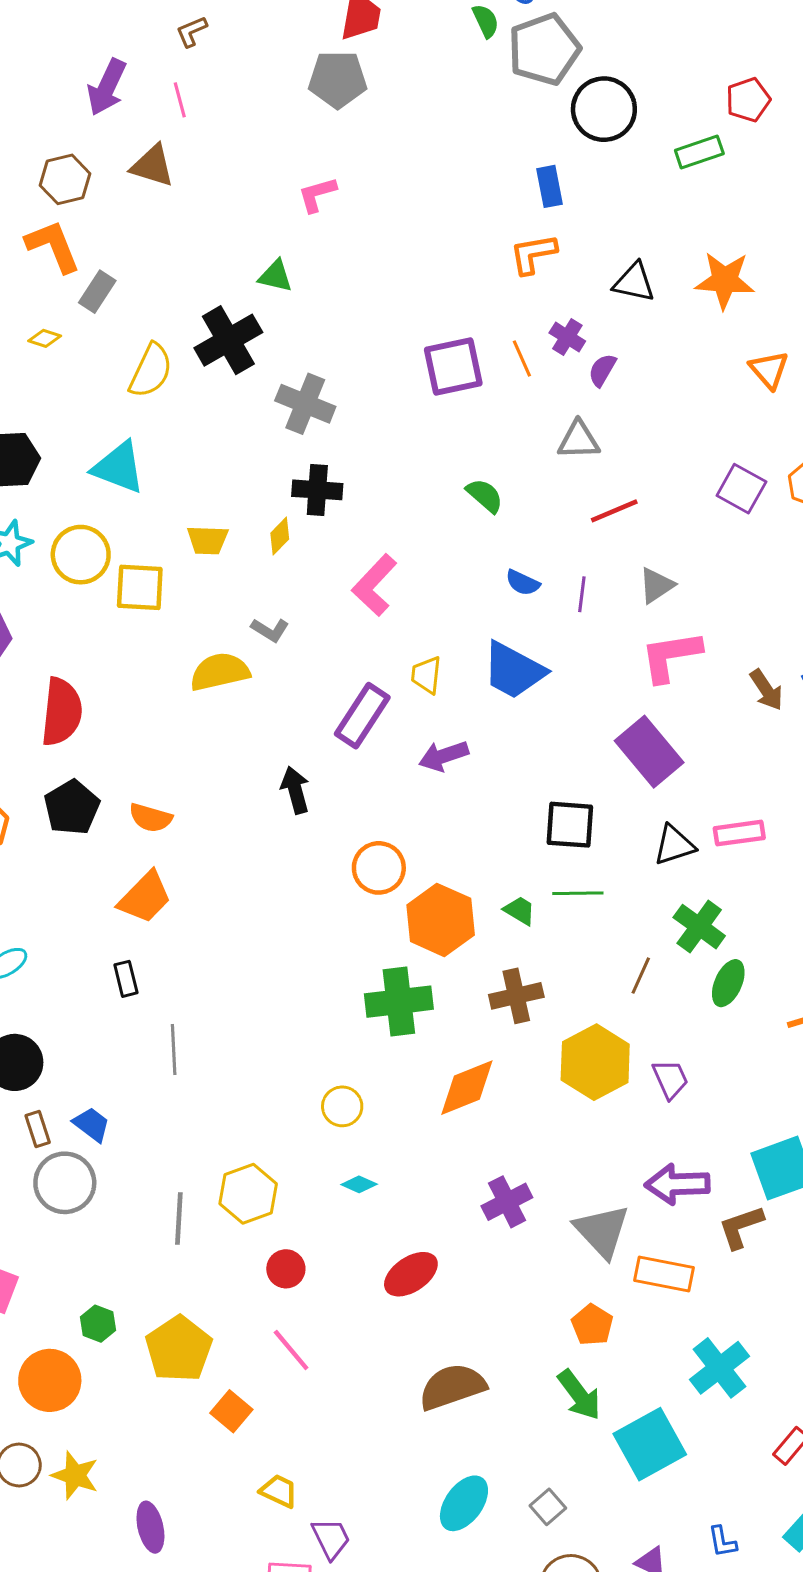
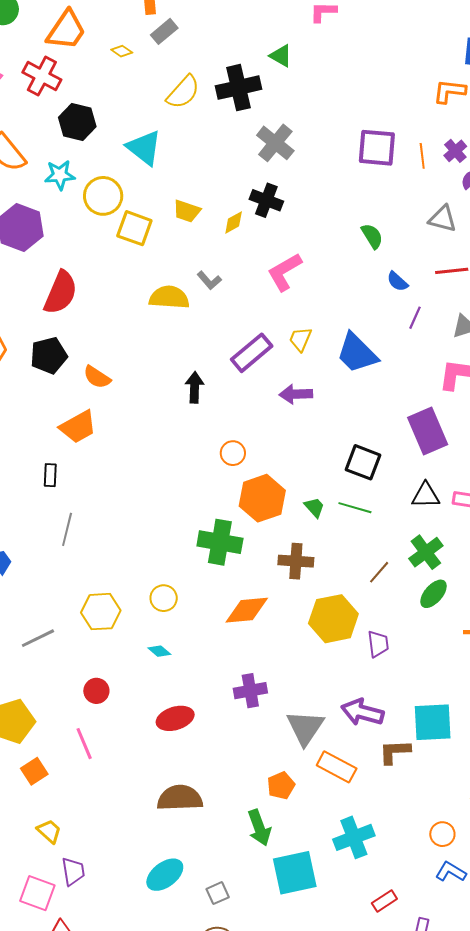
blue semicircle: (523, 583) -> (397, 281), moved
orange circle: (379, 868) -> (233, 453), size x0.7
yellow hexagon: (248, 1194) -> (101, 612), moved
gray line: (179, 1219) -> (38, 638), turned 44

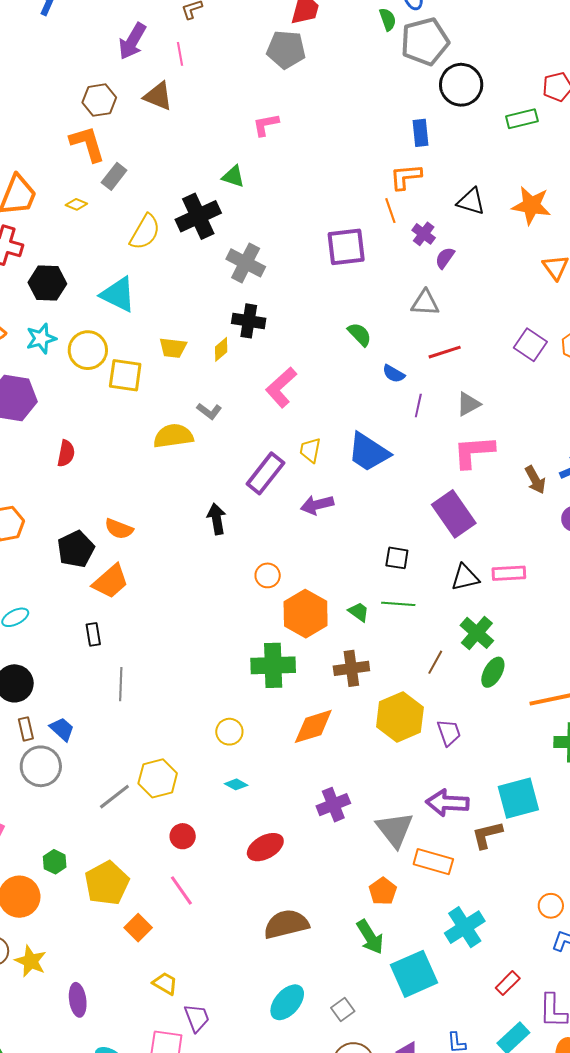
orange line: (422, 156) -> (390, 211), moved
red semicircle: (61, 293) -> (66, 453), size x0.6
black pentagon: (49, 355) -> (76, 549), moved
black square: (363, 462) -> (397, 558), size x0.7
yellow hexagon: (101, 612) -> (158, 778), moved

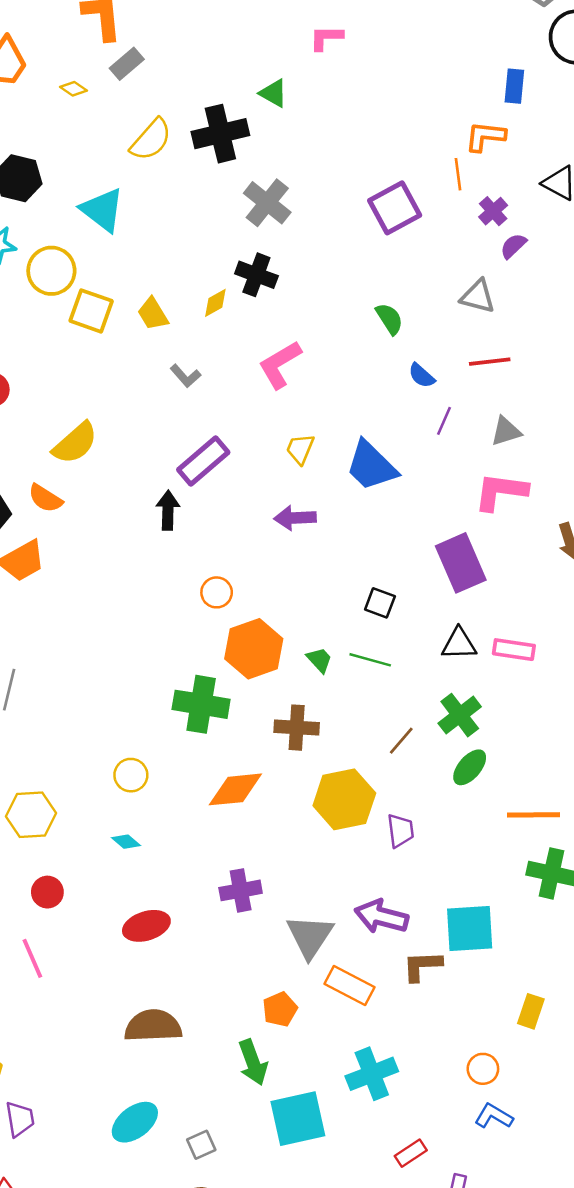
purple square: (346, 247) -> (395, 208), turned -33
yellow trapezoid: (173, 348) -> (153, 314), moved, turned 40
yellow semicircle: (173, 436) -> (75, 443), moved, turned 135
purple rectangle: (265, 473) -> (203, 461), moved

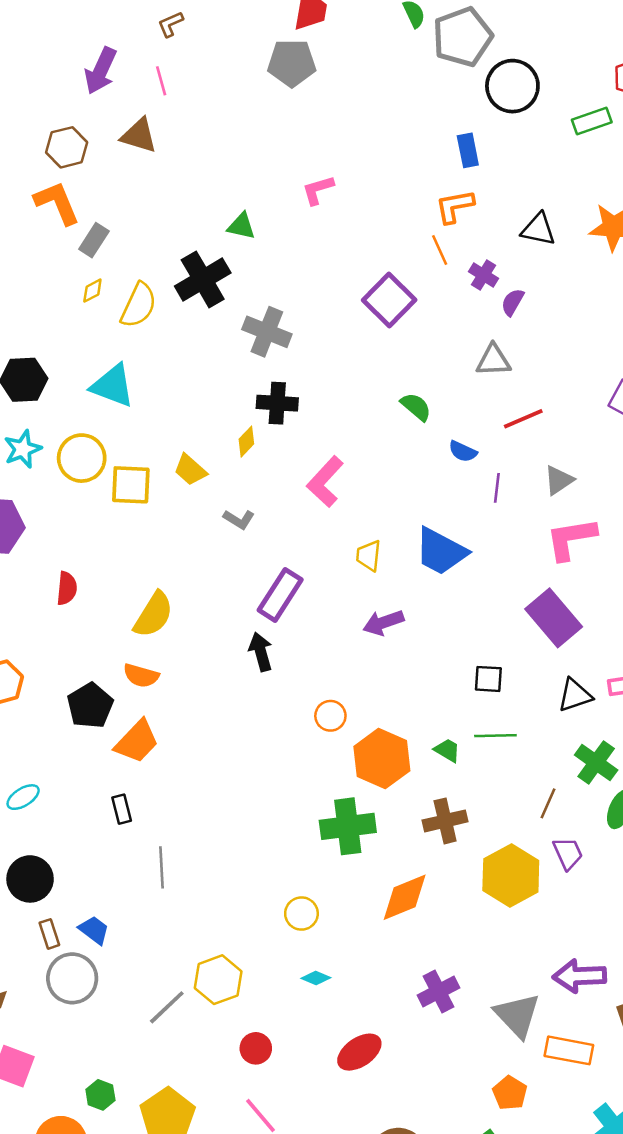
pink L-shape: (326, 38) -> (318, 190), moved
yellow diamond: (74, 89) -> (92, 291), moved, turned -45
purple trapezoid: (401, 831) -> (568, 853), moved

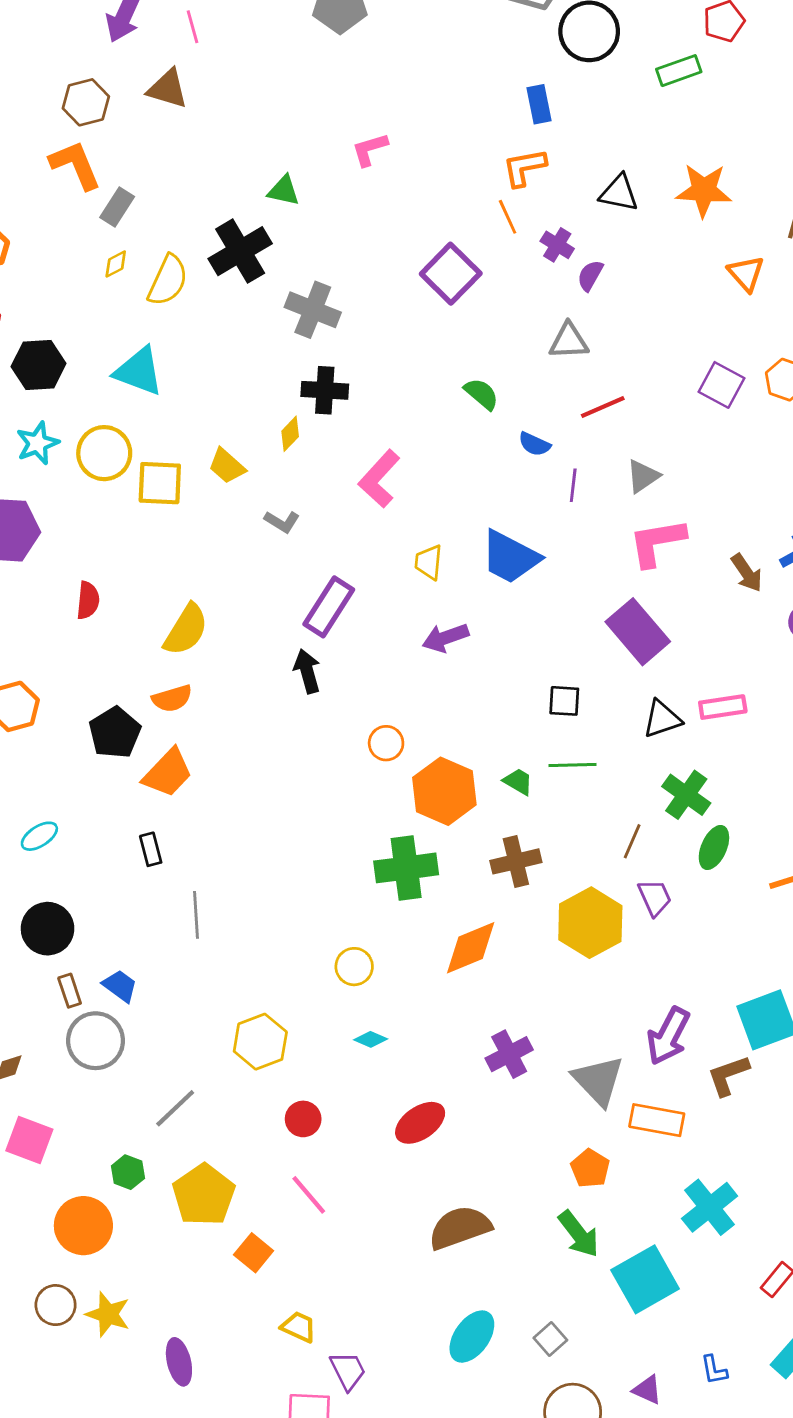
orange semicircle: (141, 676) -> (172, 698), turned -32
purple arrow: (579, 976) -> (668, 1036), turned -60
gray line: (167, 1007) -> (175, 1108), moved

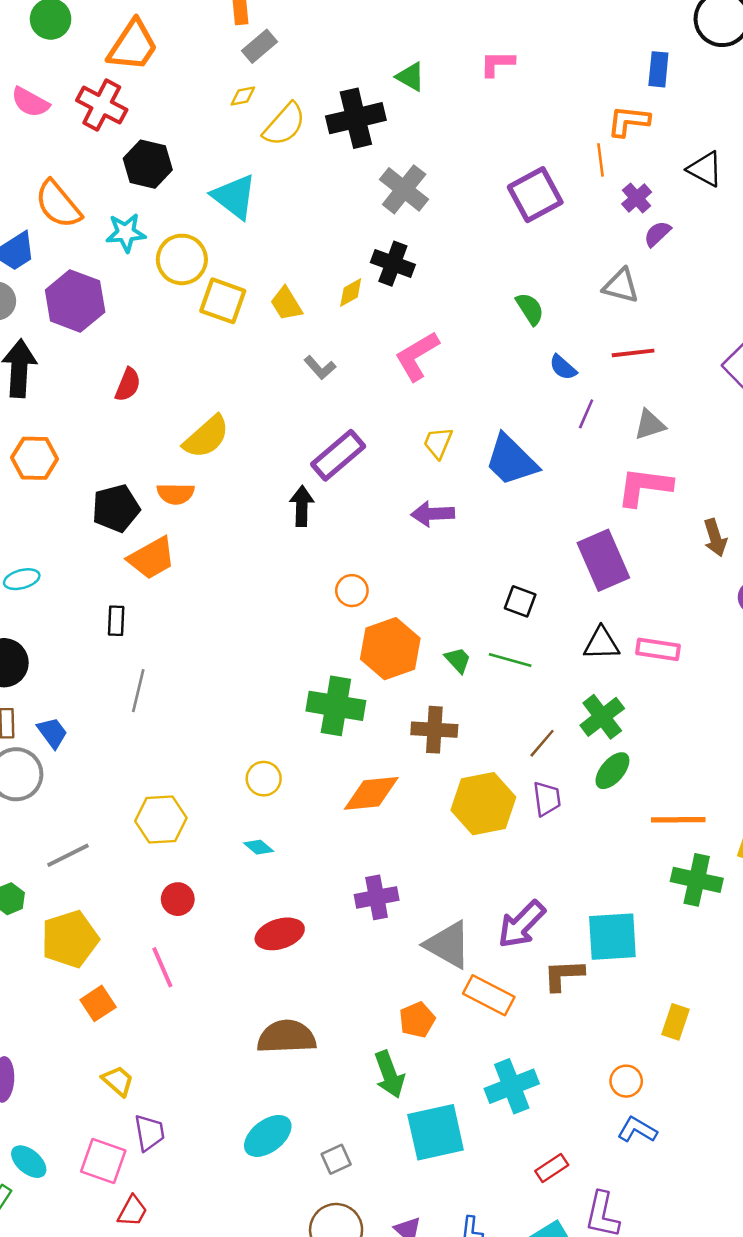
gray triangle: (598, 1081) -> (448, 945), turned -34

